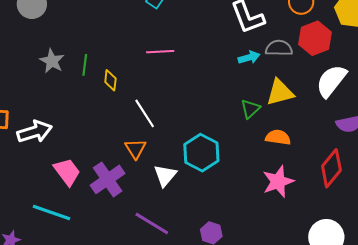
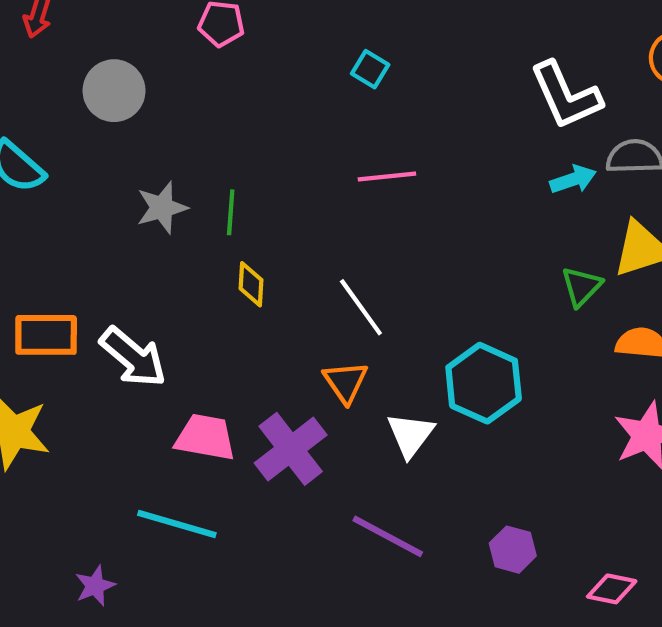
gray star: (52, 61) -> (162, 208), turned 30
yellow diamond: (110, 80) -> (251, 284), moved
white arrow: (35, 132) -> (133, 357), turned 60
pink trapezoid: (67, 172) -> (205, 437), turned -40

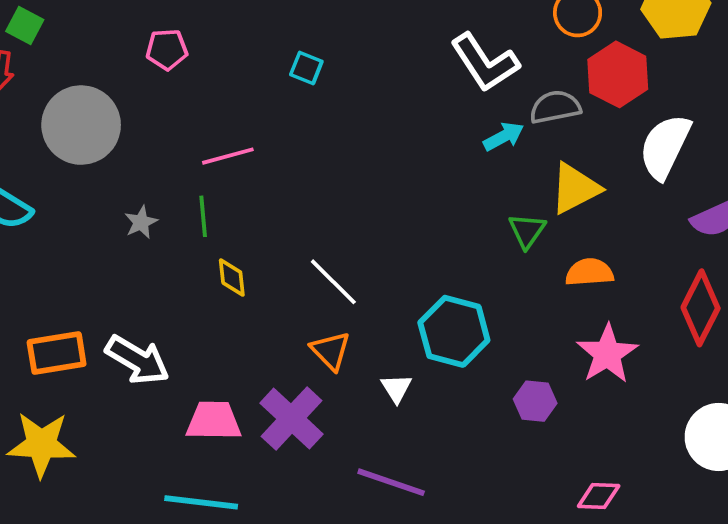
gray circle: (114, 91) -> (81, 125), size x1.4
pink line: (387, 176) -> (228, 156), moved
gray star: (162, 208) -> (141, 222), size x0.7
white triangle: (410, 435) -> (396, 388), size x0.7
purple hexagon: (513, 550) -> (535, 401), moved

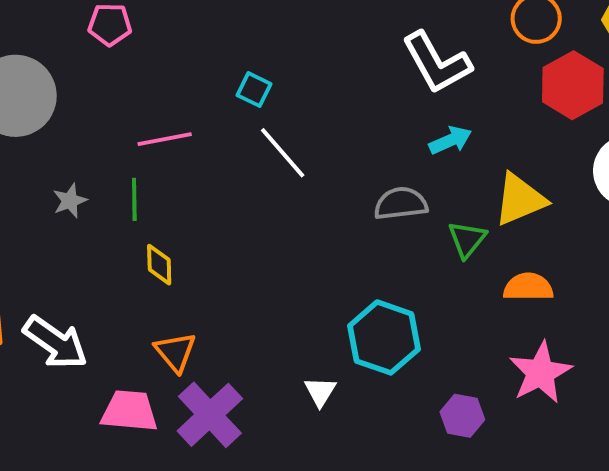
cyan square: (306, 68) -> (254, 90), moved
gray semicircle: (555, 107) -> (401, 204), moved
white line: (333, 282) -> (283, 153), moved
orange triangle: (331, 351) -> (175, 352), moved

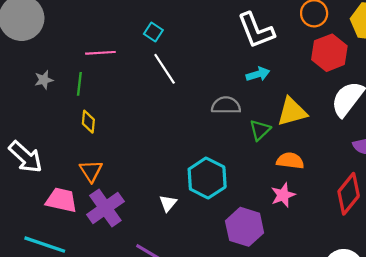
pink star: (540, 373) -> (283, 195), moved, size x0.7
purple hexagon: (462, 416) -> (245, 227), size x1.6

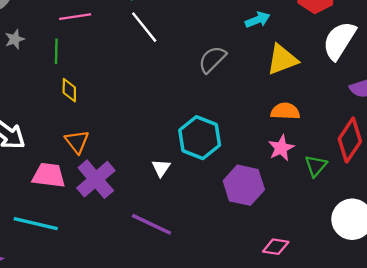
cyan arrow: (258, 74) -> (258, 20), moved
gray star: (44, 80) -> (15, 39), moved
gray semicircle: (226, 105) -> (212, 59), turned -40
green triangle: (260, 130) -> (316, 166), moved

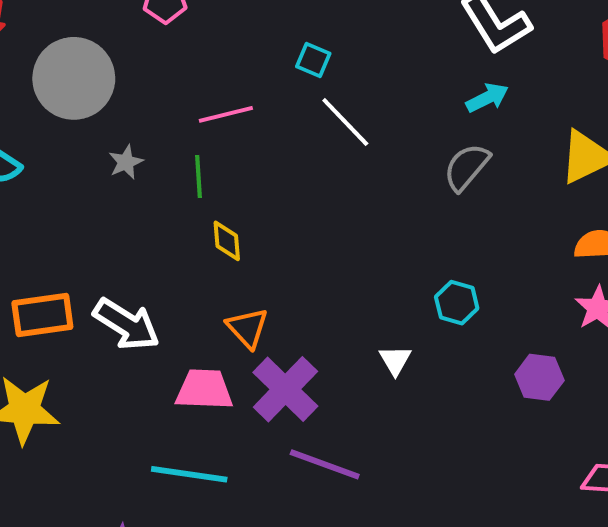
cyan arrow: (258, 20) -> (487, 98), moved
cyan hexagon: (200, 138) -> (457, 303), size x0.6
purple hexagon: (244, 185) -> (539, 377), size x0.7
purple line: (151, 224) -> (325, 464), moved

